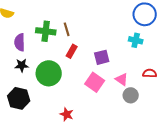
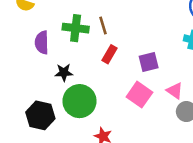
black star: (22, 65) -> (64, 72), moved
green circle: (49, 73) -> (80, 101), moved

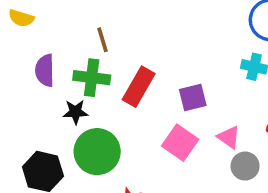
brown line: (103, 25) -> (103, 40), moved
green cross: (76, 28) -> (92, 78), moved
red rectangle: (109, 54) -> (139, 87), size x1.5

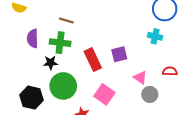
brown line: (103, 40) -> (66, 20), turned -56
red rectangle: (139, 87) -> (93, 60), moved, turned -55
pink square: (180, 143) -> (104, 94), moved

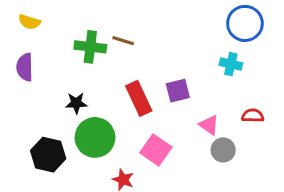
brown line: (66, 20) -> (123, 41), moved
purple semicircle: (33, 38) -> (25, 67), moved
green cross: (60, 43) -> (90, 47), moved

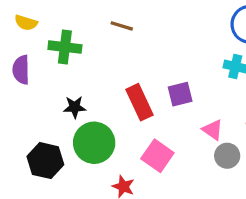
brown line: (123, 41) -> (122, 26), moved
green cross: (90, 47) -> (65, 47), moved

